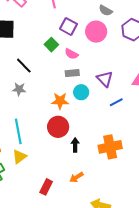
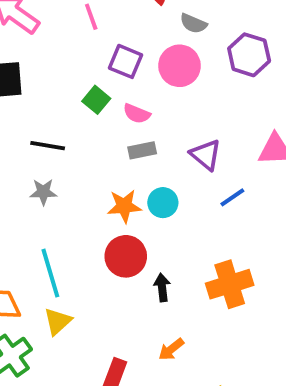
black line: (24, 66) -> (48, 146), turned -30
cyan circle: (81, 92) -> (163, 203), moved

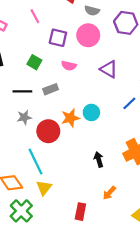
green square: (96, 100) -> (34, 62), moved
gray rectangle: (142, 150) -> (51, 89), moved
purple triangle: (206, 155) -> (109, 69), moved
red circle: (126, 256) -> (48, 131), moved

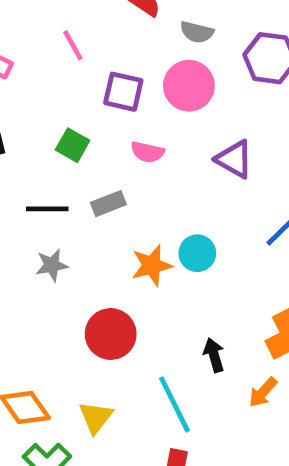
red circle: (48, 131) -> (111, 334), moved
cyan line: (36, 162) -> (175, 404), moved
orange arrow: (109, 193) -> (263, 392), moved

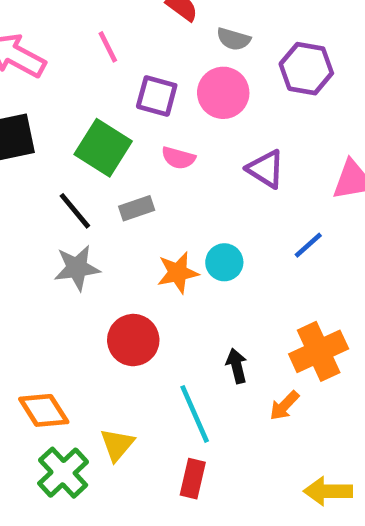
green square: (73, 145) -> (103, 148), size x1.6
black line: (47, 209) -> (75, 211), turned 48
gray star: (52, 265) -> (77, 268), size x1.4
yellow triangle: (96, 417) -> (117, 445), moved

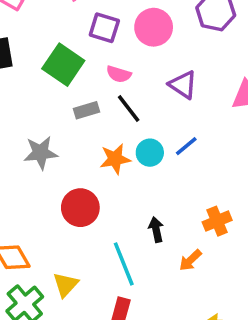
black line: (75, 211) -> (129, 109), moved
blue line: (308, 245) -> (186, 146), moved
orange cross: (319, 351) -> (217, 221), size x0.7

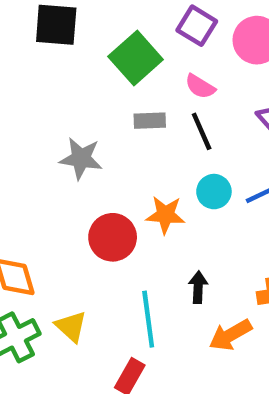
orange star: (115, 159) -> (165, 215), moved
orange arrow: (190, 260) -> (230, 335), size x1.4
yellow triangle: (66, 285) -> (71, 326), turned -44

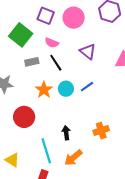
orange star: (165, 215) -> (44, 90), moved, turned -30
orange arrow: (230, 335) -> (73, 158), moved

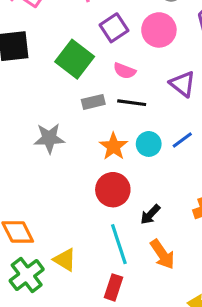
purple square: (46, 16) -> (114, 28), turned 36
black line: (56, 63) -> (132, 103), turned -48
red circle: (24, 117) -> (113, 190), moved
black arrow: (66, 133) -> (150, 214), turned -128
orange arrow: (73, 158) -> (162, 254), turned -84

